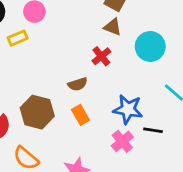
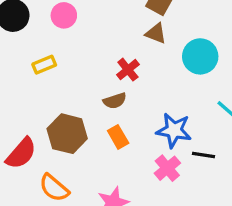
yellow rectangle: (18, 38) -> (44, 65), moved
red cross: (101, 56) -> (128, 70), moved

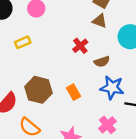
brown semicircle: (115, 101) -> (102, 62), moved
pink cross: (167, 168) -> (107, 125), moved

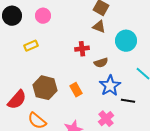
red cross: (80, 46) -> (82, 49), turned 32
blue star: (112, 88) -> (110, 86), turned 30

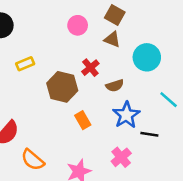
pink circle: (43, 16) -> (78, 25), moved
red cross: (82, 49) -> (90, 68), turned -32
brown hexagon: (45, 88) -> (62, 87), moved

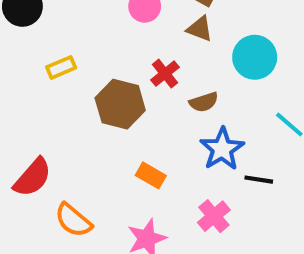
orange rectangle: (83, 120) -> (151, 175), moved, turned -30

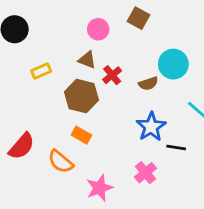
brown triangle: (200, 29) -> (87, 60), moved
brown semicircle: (204, 102) -> (148, 84), moved
orange rectangle: (151, 175) -> (81, 135), moved
orange semicircle: (73, 220) -> (61, 162), moved

